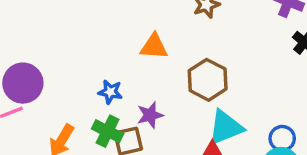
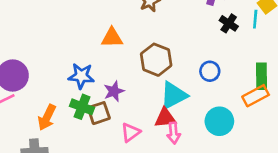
blue star: (110, 92) -> (81, 76), size x1.4
blue circle: (282, 138) -> (210, 71), moved

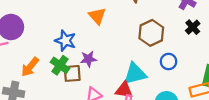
orange triangle: (112, 38) -> (97, 16), turned 36
brown hexagon: (156, 60) -> (151, 33), moved

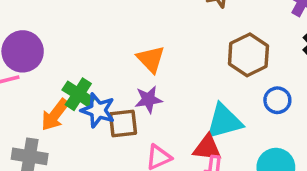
orange triangle: (97, 16) -> (151, 59), moved
blue star: (65, 41) -> (98, 110), moved
green cross: (60, 65) -> (78, 94), moved

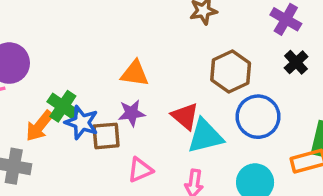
orange triangle: (151, 59) -> (135, 73), turned -40
blue circle: (277, 100) -> (258, 117), size x1.6
red triangle: (207, 148) -> (185, 116), moved, turned 32

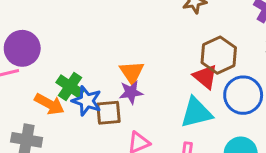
orange triangle: (135, 73) -> (132, 72), moved, turned 48
red triangle: (185, 116) -> (205, 77), moved
orange arrow: (40, 126) -> (49, 104), turned -100

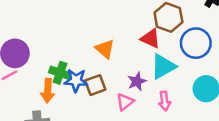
red triangle: (205, 77) -> (150, 39), moved
purple star: (131, 92) -> (137, 81), moved
orange arrow: (49, 104) -> (48, 91), turned 80

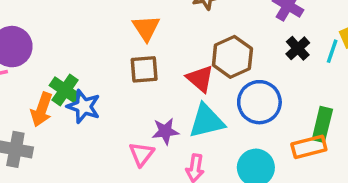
orange triangle: (105, 49) -> (146, 28), moved
brown square: (95, 85) -> (144, 69), moved
pink triangle: (125, 102) -> (141, 154), turned -30

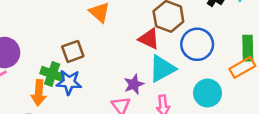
brown square: (144, 69) -> (73, 51), moved

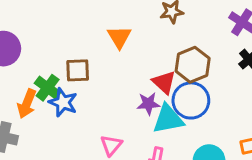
blue circle: (197, 44) -> (191, 100), moved
purple star: (134, 84) -> (148, 104), moved

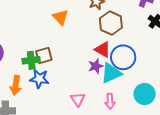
orange triangle: (119, 37) -> (60, 17), moved
brown hexagon: (193, 65) -> (111, 23), moved
green cross: (48, 88) -> (31, 60), moved, turned -30

